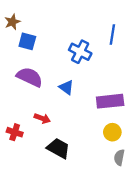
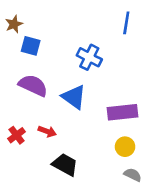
blue line: (112, 34) -> (126, 23), moved
blue triangle: (66, 87) -> (74, 97), size x1.5
red cross: (15, 132) -> (17, 135), moved, turned 35
gray semicircle: (119, 157) -> (133, 175), turned 105

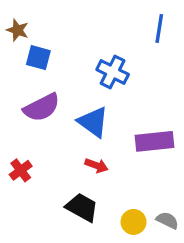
brown star: (14, 24) -> (17, 30), turned -30
purple semicircle: (33, 85) -> (42, 107), turned 128
red arrow: (47, 131) -> (96, 166), moved
yellow circle: (125, 147) -> (134, 222), moved

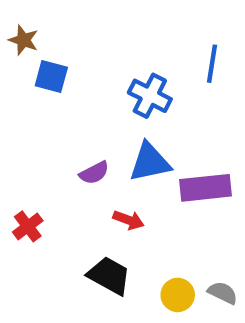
blue line: (159, 29) -> (212, 64), moved
purple semicircle: (42, 107) -> (94, 173), moved, size x0.6
blue triangle: (93, 122) -> (150, 162), moved, turned -48

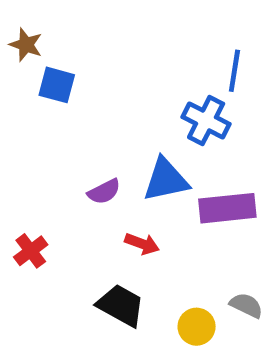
blue cross: (150, 96) -> (206, 120), moved
gray semicircle: (223, 293) -> (246, 305), moved

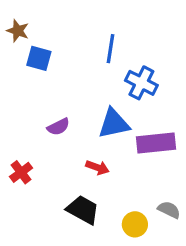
blue line: (234, 71) -> (111, 49), moved
purple semicircle: (104, 192) -> (58, 127), moved

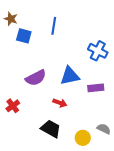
blue line: (111, 49) -> (54, 26), moved
blue cross: (141, 83) -> (98, 51), moved
purple semicircle: (58, 127) -> (36, 78), size x1.5
purple rectangle: (156, 143) -> (96, 88), size x0.7

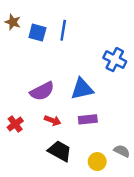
blue square: (24, 36) -> (37, 33), moved
purple rectangle: (96, 88) -> (88, 119), moved
red arrow: (60, 103) -> (53, 121), moved

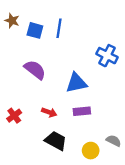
purple semicircle: (42, 91) -> (35, 70), moved, turned -115

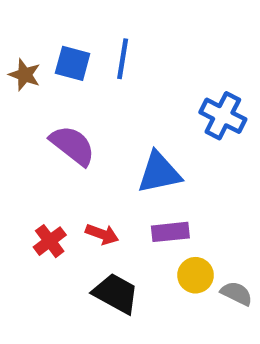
brown star: (12, 21) -> (25, 75), moved
red cross: (14, 116) -> (50, 241), moved
yellow circle: (91, 151) -> (196, 275), moved

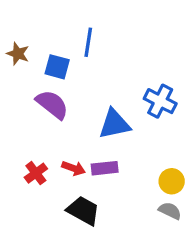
blue square: (73, 63) -> (57, 67), moved
blue cross: (223, 116) -> (160, 101), moved
purple rectangle: (170, 232) -> (105, 168), moved
yellow circle: (196, 275) -> (172, 181), moved

